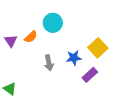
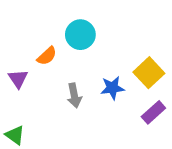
purple triangle: (11, 41) -> (18, 79), moved
purple rectangle: (90, 75) -> (153, 112), moved

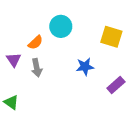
yellow square: (149, 73) -> (111, 37), moved, turned -30
gray arrow: (74, 96) -> (37, 68), moved

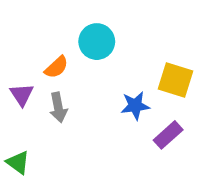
yellow square: (111, 37) -> (175, 80), moved
purple rectangle: (116, 85) -> (168, 135), moved

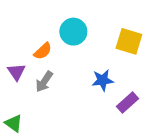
yellow square: (175, 80) -> (129, 41), moved
gray arrow: (58, 107) -> (44, 82), turned 45

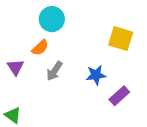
cyan circle: (73, 32) -> (52, 19), moved
gray arrow: (44, 82) -> (54, 71), moved

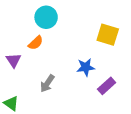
gray arrow: (54, 71) -> (47, 84), moved

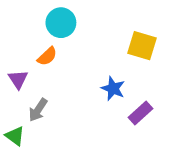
blue star: (86, 67) -> (113, 88), turned 30
gray arrow: (47, 84) -> (38, 110), moved

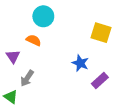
orange semicircle: (47, 56) -> (34, 40), turned -112

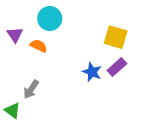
purple triangle: (13, 57) -> (15, 35), moved
purple rectangle: (100, 80) -> (117, 67), moved

